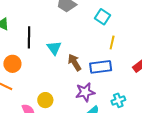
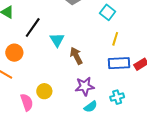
black line: (29, 37) -> (33, 28), turned 30
blue rectangle: (101, 67) -> (119, 63), moved

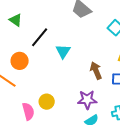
brown arrow: (76, 56) -> (96, 71), moved

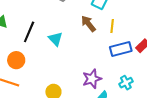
brown arrow: (96, 71) -> (88, 24), moved

